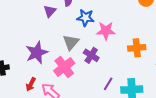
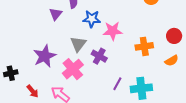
red arrow: (31, 84) -> (33, 91), moved, turned -64

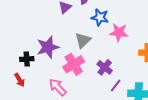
purple cross: (99, 56) -> (105, 67), moved
black cross: (11, 73) -> (27, 59), moved
red arrow: (33, 91) -> (20, 80), moved

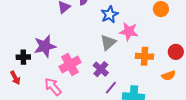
blue star: (100, 17) -> (110, 14), moved, turned 30
pink star: (119, 33) -> (129, 31), moved
gray triangle: (83, 40) -> (108, 42), moved

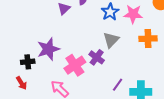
pink star: (129, 31) -> (133, 14), moved
orange cross: (145, 56) -> (148, 39), moved
purple cross: (101, 69) -> (97, 57), moved

